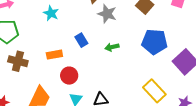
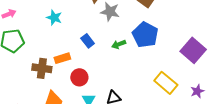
blue pentagon: (154, 42) -> (145, 35), moved, turned 30
brown cross: (18, 61) -> (42, 68), moved

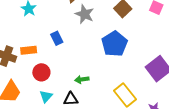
green arrow: (119, 44) -> (82, 79), moved

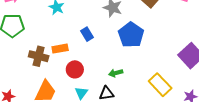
blue pentagon: (114, 44) -> (131, 35), moved

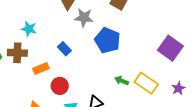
brown cross: (39, 56) -> (17, 53), moved
green arrow: (116, 73) -> (122, 81), moved, turned 48

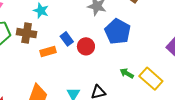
blue rectangle: (64, 49) -> (67, 39), moved
red circle: (60, 86) -> (86, 46), moved

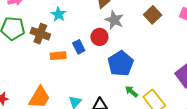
blue pentagon: (118, 32) -> (121, 63), moved
red circle: (86, 46) -> (99, 37), moved

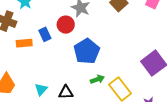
green arrow: (131, 92) -> (97, 79), turned 120

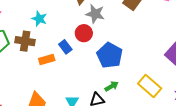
green arrow: (97, 79) -> (112, 86), moved

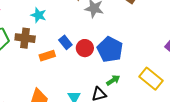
red circle: (84, 33) -> (85, 48), moved

